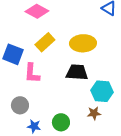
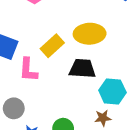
yellow rectangle: (45, 42) -> (52, 46), moved

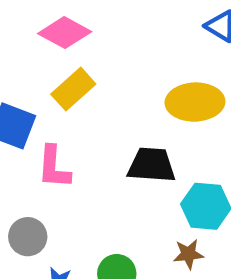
yellow ellipse: (90, 34) -> (195, 102), moved
yellow rectangle: (52, 46) -> (73, 89), moved

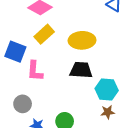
yellow ellipse: (195, 102) -> (82, 40), moved
brown star: (188, 254) -> (108, 112), moved

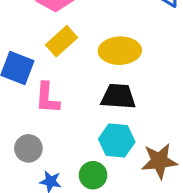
cyan hexagon: (107, 90) -> (117, 141), moved
brown star: (108, 112) -> (159, 161), size x1.6

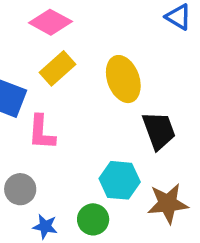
yellow ellipse: (120, 51) -> (123, 79), turned 72
black trapezoid: (118, 96) -> (159, 131), moved, turned 66

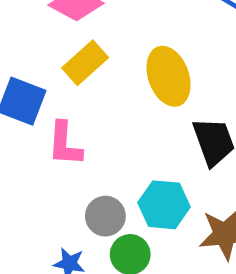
gray circle: (20, 189) -> (105, 216), moved

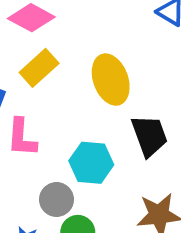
cyan hexagon: (164, 205) -> (91, 163), moved

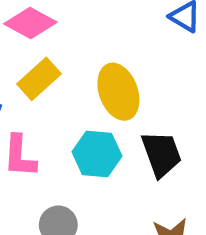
cyan hexagon: (91, 163) -> (97, 154), moved

